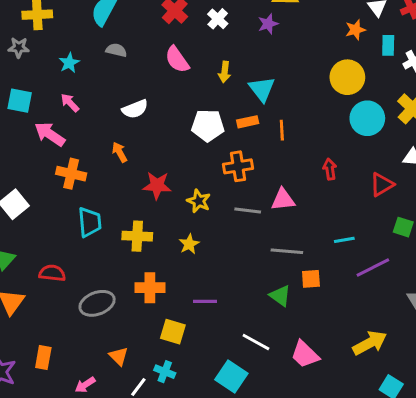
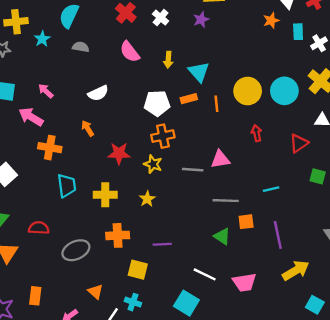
cyan star: (69, 63) -> (42, 39), moved
yellow circle: (347, 77) -> (248, 91), moved
orange cross: (238, 166) -> (163, 136), moved
purple line: (373, 267) -> (278, 235), moved, turned -72
pink trapezoid: (305, 354) -> (244, 282), turned -50

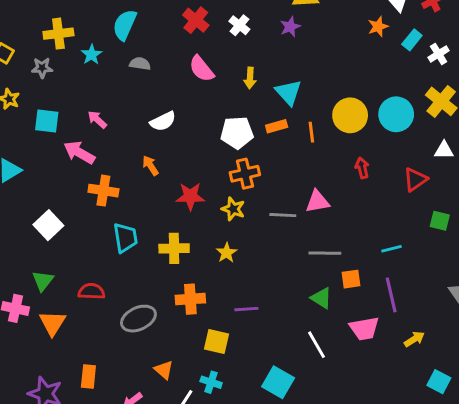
cyan rectangle: (298, 32) -> (412, 40), turned 42
cyan line: (271, 189) -> (392, 249), moved
yellow arrow: (296, 270) -> (414, 339), size x0.6
white line: (205, 274) -> (317, 345), moved, turned 35
pink trapezoid: (244, 282) -> (364, 329), moved

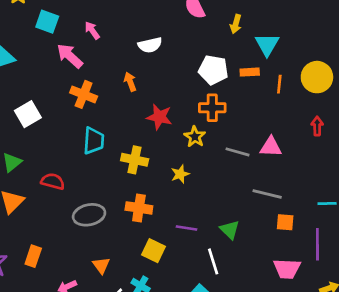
green triangle: (321, 298) -> (230, 230), moved
white line: (317, 345) -> (213, 261), moved

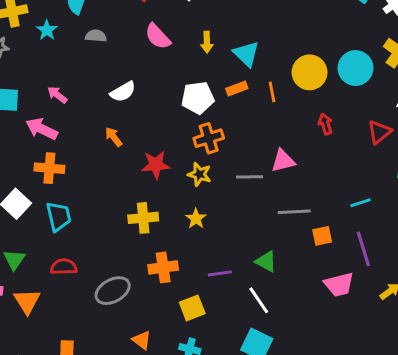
orange cross: (84, 94) -> (49, 168), moved
cyan trapezoid: (94, 141) -> (59, 216), moved
yellow square: (153, 251) -> (192, 308), turned -30

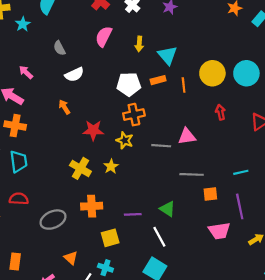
gray semicircle: (96, 36) -> (59, 48), moved, turned -128
pink semicircle: (158, 36) -> (104, 36), turned 65
yellow cross: (143, 218) -> (80, 168), turned 30
yellow star: (196, 219) -> (111, 166), moved

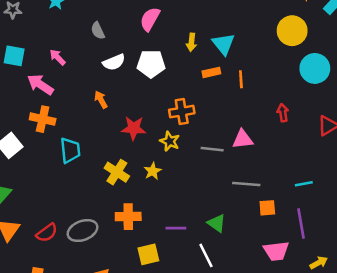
yellow arrow: (139, 44) -> (191, 42), moved
yellow circle: (212, 73) -> (292, 31), moved
white pentagon: (129, 84) -> (151, 64), moved
cyan trapezoid: (19, 161) -> (70, 150), moved
red semicircle: (19, 199) -> (47, 233), moved, turned 138

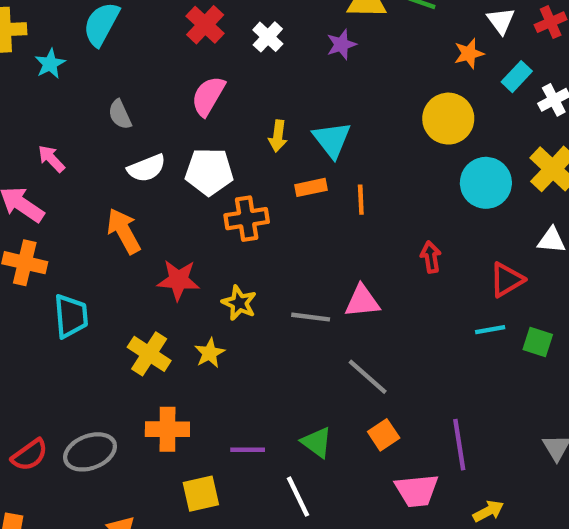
orange arrow: (101, 100) -> (124, 231), size x1.5
orange cross: (182, 112) -> (247, 219), moved
gray line: (246, 184) -> (368, 377), turned 36
cyan line: (304, 184) -> (490, 330), moved
orange square: (267, 208) -> (384, 435), moved, turned -30

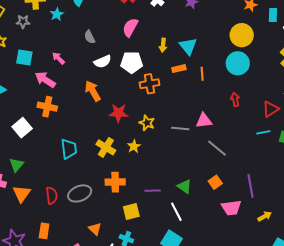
cyan rectangle: (517, 77) -> (273, 15), turned -40
cyan circle: (486, 183) -> (238, 63), moved
cyan trapezoid: (71, 316) -> (69, 149), moved
gray line: (368, 377) -> (217, 148), moved
red semicircle: (30, 455) -> (52, 196), turned -60

